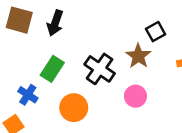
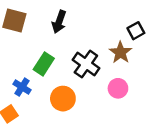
black arrow: (55, 23) -> (59, 22), moved

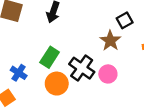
green rectangle: (44, 64) -> (50, 57), moved
black cross: (86, 64) -> (82, 68), moved

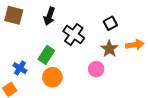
brown star: (110, 41) -> (109, 49), moved
black cross: (82, 68) -> (74, 35), moved

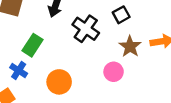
black square: (110, 23) -> (121, 15), moved
green rectangle: (46, 55) -> (33, 45), moved

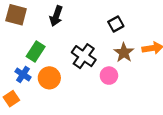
black cross: (86, 29) -> (84, 56), moved
orange circle: (59, 82) -> (49, 78), moved

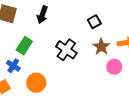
pink circle: (109, 76) -> (114, 67), moved
orange circle: (49, 78) -> (36, 83), moved

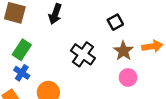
green rectangle: (24, 46) -> (22, 50), moved
pink circle: (114, 67) -> (128, 77), moved

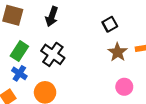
black cross: (83, 54) -> (53, 54), moved
pink circle: (128, 77) -> (124, 87), moved

